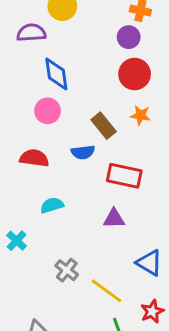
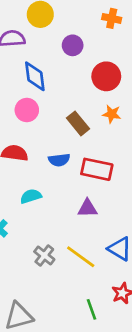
purple circle: (129, 37) -> (73, 45), moved
blue semicircle: (83, 152) -> (59, 160), moved
yellow line: (107, 291) -> (81, 257), moved

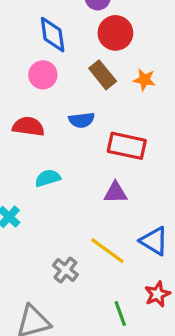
red circle: (106, 76) -> (115, 33), moved
brown rectangle: (78, 123) -> (103, 75), moved
blue semicircle: (59, 160) -> (82, 120), moved
gray cross: (44, 255) -> (65, 270), moved

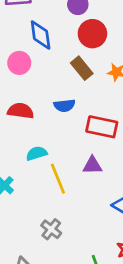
pink circle: (43, 75) -> (19, 63), moved
yellow line: (107, 251) -> (58, 179), moved, turned 32

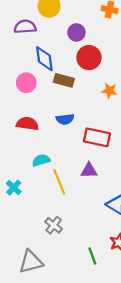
brown rectangle: (82, 68) -> (64, 80), moved, turned -36

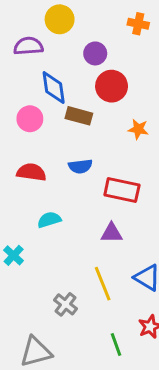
yellow line: (59, 182) -> (103, 284), moved

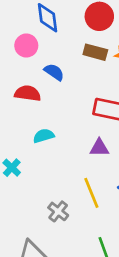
brown rectangle: (79, 116) -> (95, 52), moved
blue semicircle: (80, 166) -> (54, 72), moved, turned -138

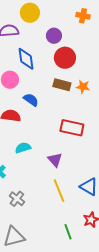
purple triangle: (99, 148) -> (55, 160), moved, turned 49
gray cross: (58, 211) -> (17, 199), moved

